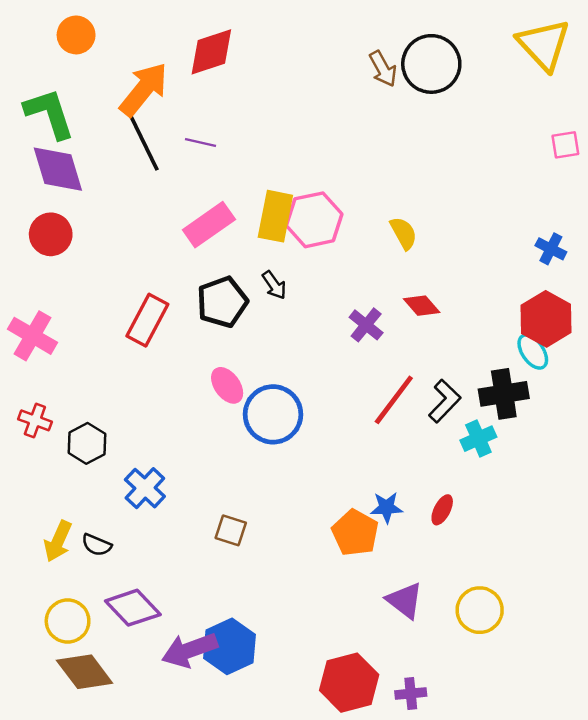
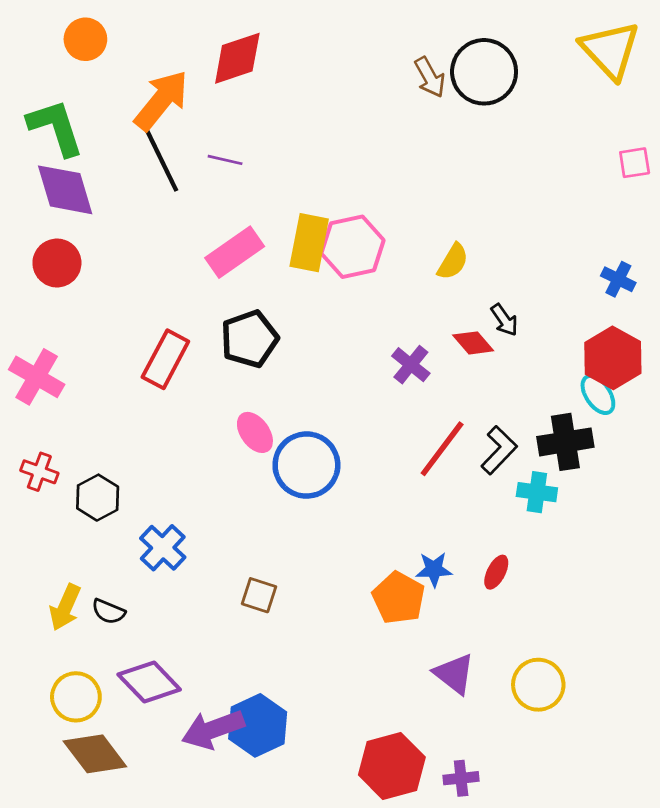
yellow semicircle: (403, 233) -> (453, 262), turned 60
black arrow: (274, 285) -> (504, 320), moved
cyan cross: (478, 439) -> (537, 492), turned 32

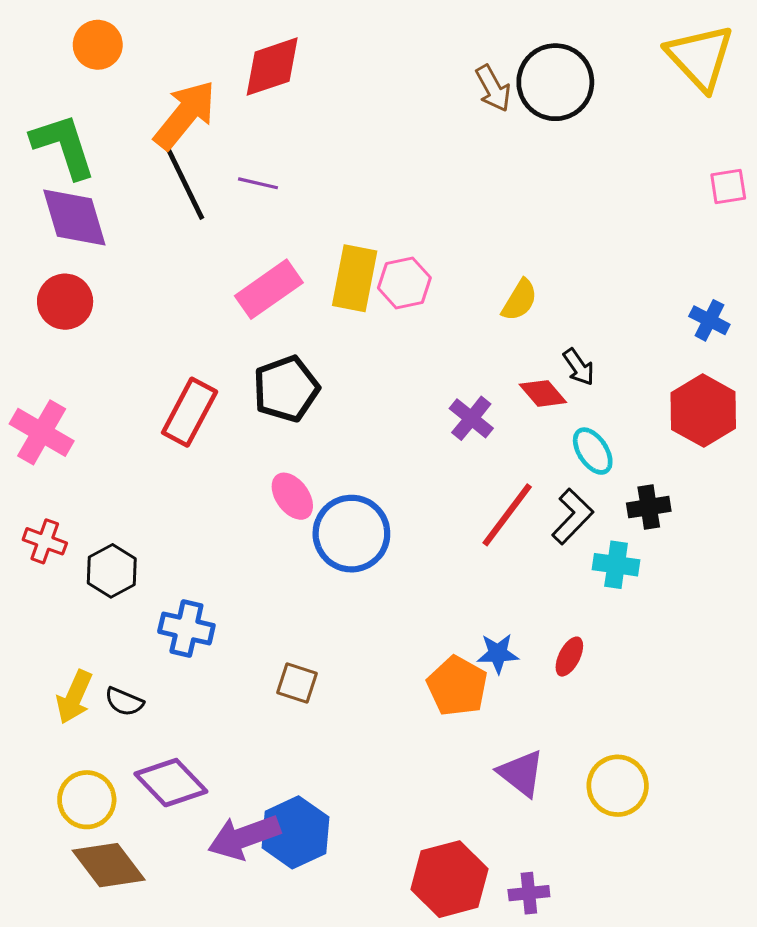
pink hexagon: (353, 247) -> (404, 283), size x0.7
cyan ellipse: (598, 395) -> (593, 451), moved
black cross: (565, 442) -> (649, 507), size x0.7
blue cross: (163, 548) -> (186, 628), turned -30

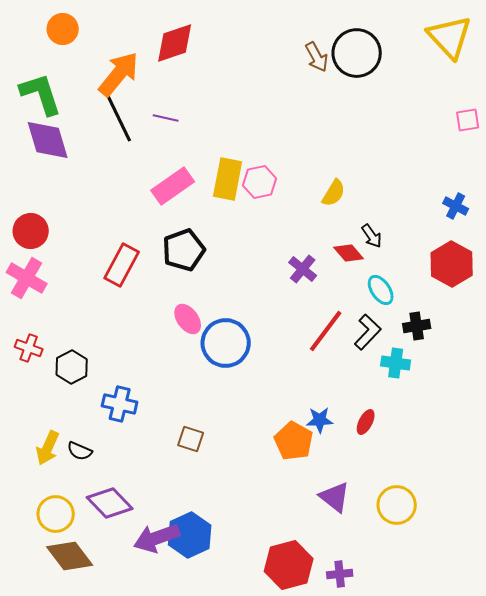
red circle: (65, 302) -> (31, 231), moved

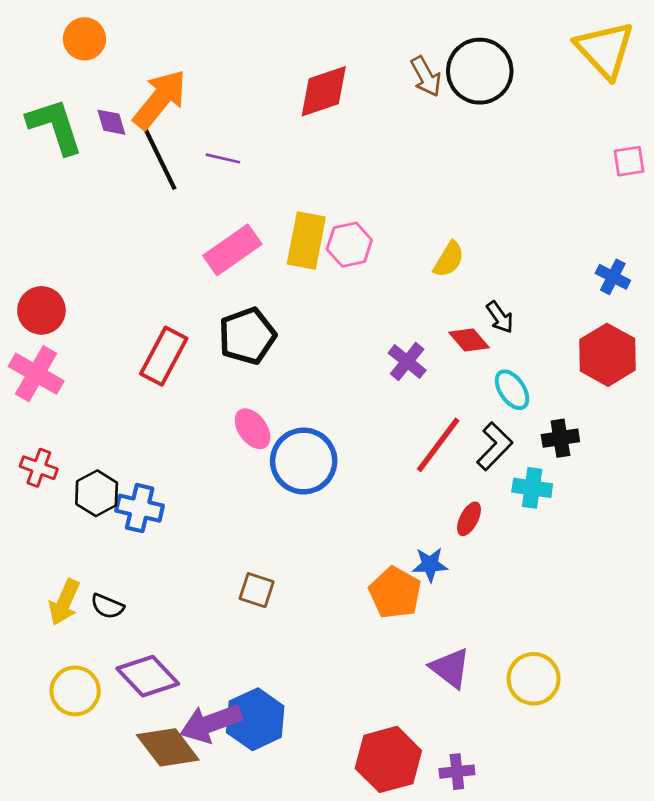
red diamond: (175, 43) -> (324, 91), moved
purple diamond: (48, 140) -> (111, 122), moved, size x0.5
blue cross: (120, 404) -> (140, 508), moved
red ellipse: (366, 422) -> (469, 519), moved
brown diamond: (70, 556) -> (168, 747), moved

